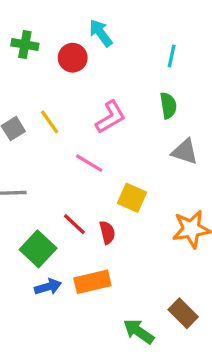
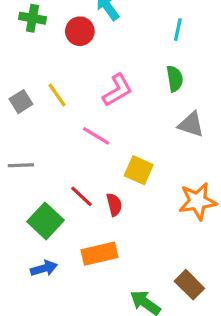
blue arrow: (48, 287) -> (44, 268), moved

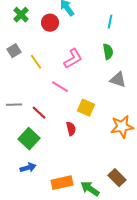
green cross: (32, 18) -> (21, 15), turned 35
gray square: (21, 102) -> (14, 51), moved
red line: (81, 196) -> (39, 113), moved
orange rectangle: (99, 254) -> (62, 183), moved

